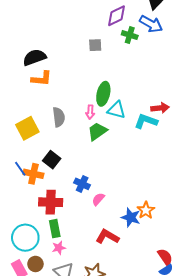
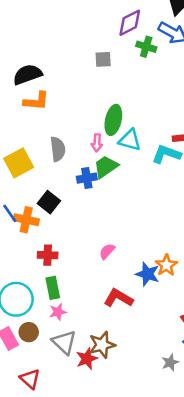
blue cross: (82, 184) -> (87, 178), moved, turned -35
red cross: (51, 202) -> (48, 255), size x0.7

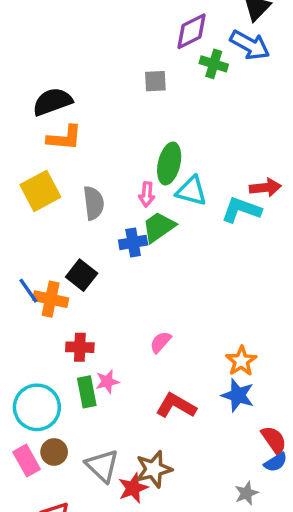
yellow square: (19, 163) -> (40, 191), moved
blue star: (147, 274) -> (238, 395), moved
pink star: (58, 312) -> (107, 382), moved

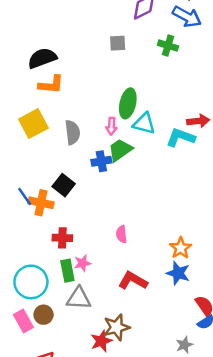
green cross: (214, 64) -> (168, 46), moved
pink semicircle: (161, 342) -> (121, 234), turned -48
gray triangle: (102, 466) -> (79, 298), moved, turned -40

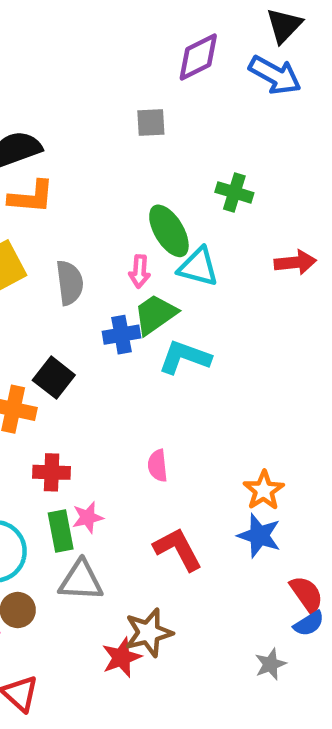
green cross: (168, 46) -> (234, 192), moved
green ellipse: (128, 103) -> (169, 231), turned -44
cyan L-shape: (181, 137) -> (185, 357), moved
red L-shape: (133, 281) -> (178, 549), turned 32

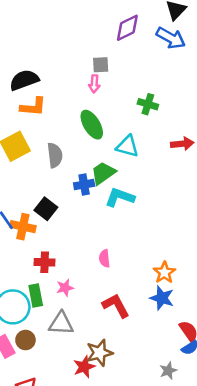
green ellipse: (169, 231) -> (92, 125), moved
pink arrow: (140, 271) -> (94, 84), moved
green rectangle: (61, 531) -> (36, 295), moved

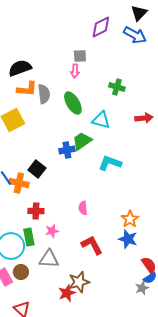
gray semicircle: (55, 155) -> (44, 94), moved
cyan L-shape: (120, 197) -> (110, 163), moved
gray star: (168, 371) -> (142, 288), moved

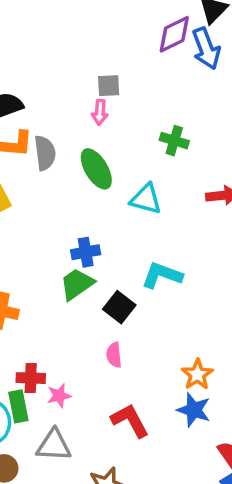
purple diamond: (101, 27) -> (174, 34), moved
blue arrow: (135, 35) -> (206, 48), turned 40
green trapezoid: (82, 141) -> (77, 284), moved
black square: (37, 169) -> (119, 307), moved
red cross: (36, 211) -> (31, 378), moved

